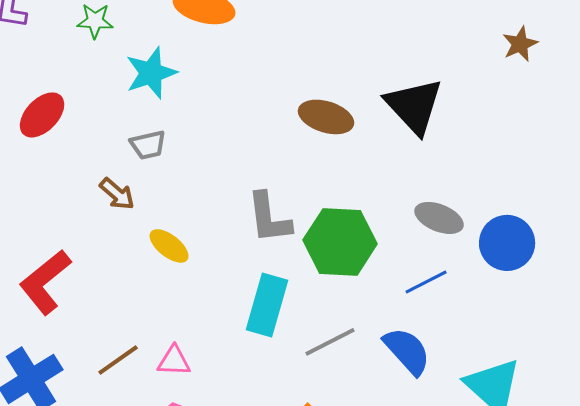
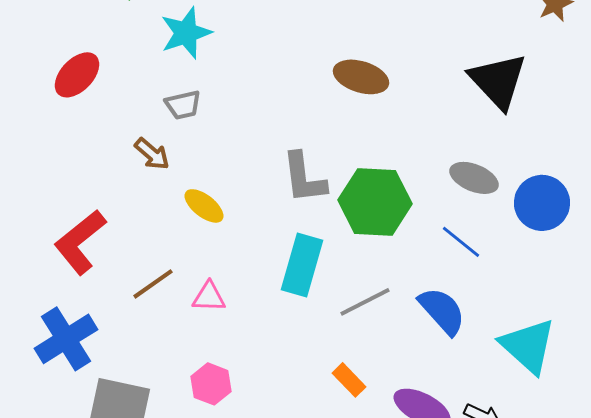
black triangle: (414, 106) -> (498, 81), moved
blue line: (426, 282) -> (461, 242), turned 66
brown line: (118, 360) -> (153, 284), moved
pink triangle: (174, 361) -> (209, 297), moved

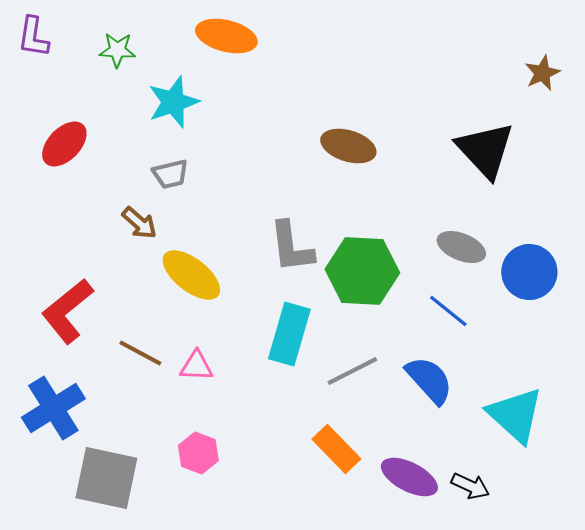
yellow ellipse: (204, 206) -> (191, 275), size x1.5
brown line: (153, 284) -> (140, 353), turned 63
orange rectangle: (349, 380) -> (336, 449), size x1.4

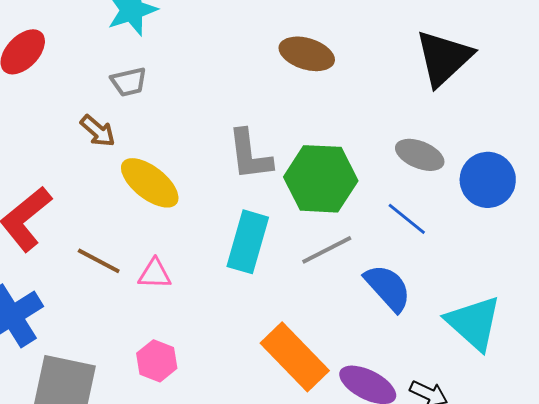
black triangle: (485, 150) -> (444, 58), turned 30
gray line: (352, 371) -> (327, 250), moved
orange rectangle: (336, 449) -> (295, 357), size x1.4

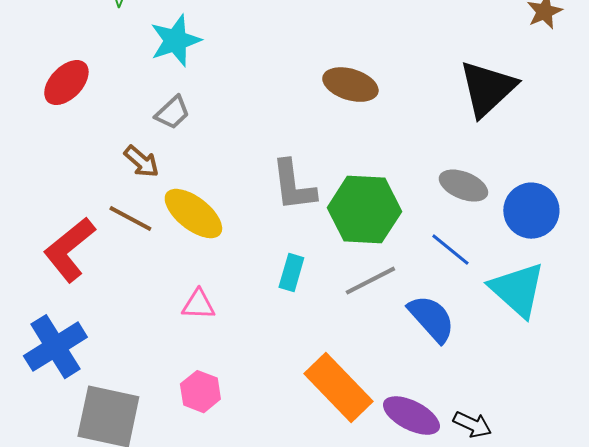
gray trapezoid: (129, 82) -> (172, 113), turned -30
cyan rectangle: (248, 242) -> (291, 273), size x0.6
brown line: (99, 261) -> (130, 219), moved
cyan triangle: (474, 323) -> (517, 290), moved

